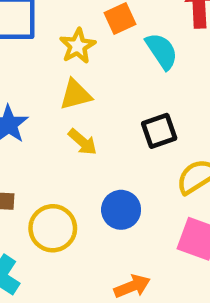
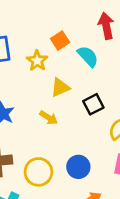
yellow triangle: (76, 95) -> (60, 87), moved
blue circle: (121, 210) -> (78, 167), moved

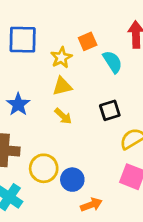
yellow triangle: (60, 87) -> (62, 86), moved
blue circle: (78, 167) -> (72, 180), moved

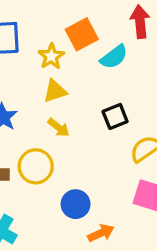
orange square: (88, 41) -> (82, 34), size x1.4
cyan semicircle: (112, 62) -> (114, 57), turned 90
yellow circle: (44, 168) -> (36, 166), moved

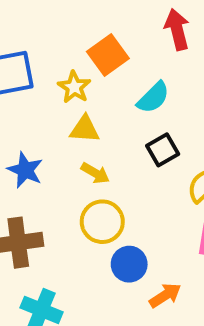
cyan semicircle: (114, 57) -> (153, 98), moved
yellow triangle: (55, 91) -> (85, 129), turned 30
yellow circle: (36, 166) -> (102, 222), moved

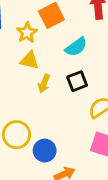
yellow arrow: (95, 173) -> (44, 83), moved, turned 72
yellow circle: (102, 222) -> (17, 135), moved

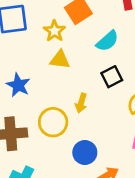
yellow arrow: (44, 83) -> (81, 103), moved
yellow circle: (17, 135) -> (53, 122), moved

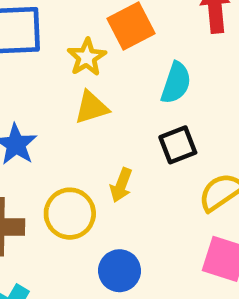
cyan semicircle: (107, 41) -> (176, 83), turned -35
yellow triangle: (60, 60) -> (91, 107), turned -30

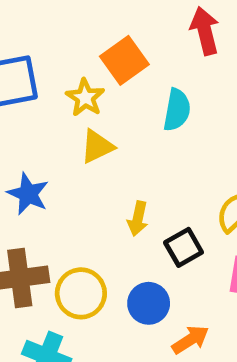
black square: (178, 145) -> (184, 247), moved
yellow circle: (70, 214) -> (81, 293), moved

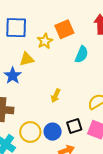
yellow triangle: (97, 146) -> (27, 59), moved
black square: (184, 247) -> (74, 126), moved
yellow circle: (81, 293) -> (30, 132), moved

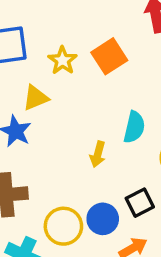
orange square: (64, 29) -> (109, 56), moved
cyan semicircle: (82, 54) -> (134, 127), moved

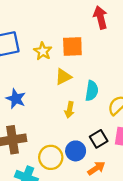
orange square: (109, 56) -> (72, 46), turned 35
yellow triangle: (36, 98) -> (63, 77), moved

